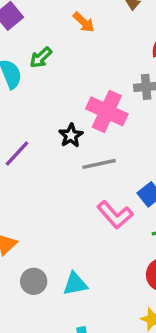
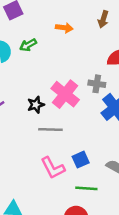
orange arrow: (84, 22) -> (64, 28), turned -49

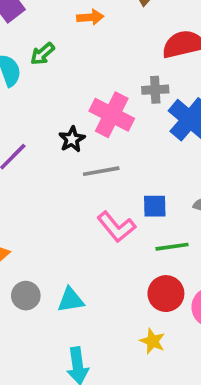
blue square: (81, 160) -> (155, 206), turned 35

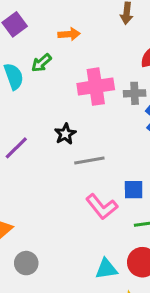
orange arrow: (90, 17) -> (69, 34), moved
pink cross: (112, 115) -> (96, 87), moved, turned -36
cyan triangle: (71, 300) -> (106, 269), moved

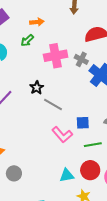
green arrow: (41, 63) -> (27, 40), moved
gray cross: (135, 93) -> (81, 59), turned 32
gray line: (89, 161) -> (53, 105), turned 42

